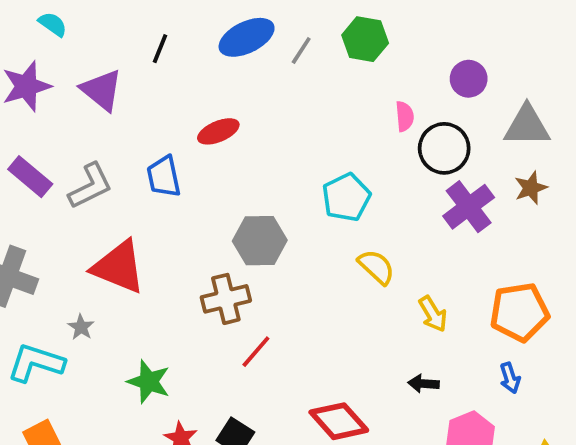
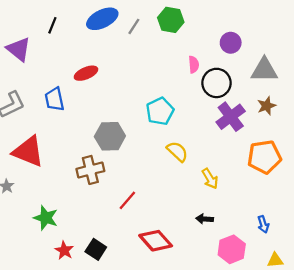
orange pentagon: (519, 312) -> (264, 157), moved
red line: (256, 352) -> (127, 200), moved
blue arrow: (510, 378) -> (263, 224), moved

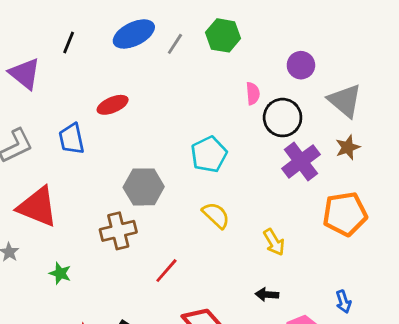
gray triangle: (264, 70) -> (345, 101), turned 40
yellow semicircle: (177, 151) -> (216, 215), moved
green star: (46, 218) -> (60, 273), moved, size x0.7

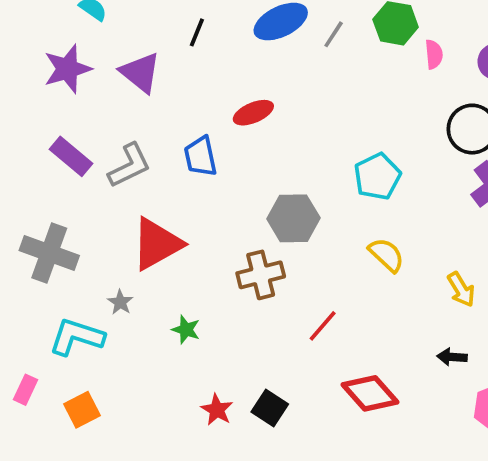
pink semicircle: (253, 93) -> (434, 54), moved
red triangle: (38, 207) -> (157, 244), turned -51

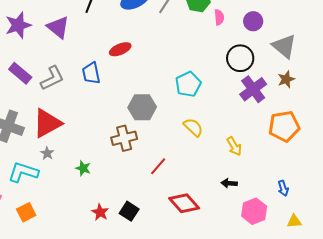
red triangle: (157, 244) -> (47, 123), moved

